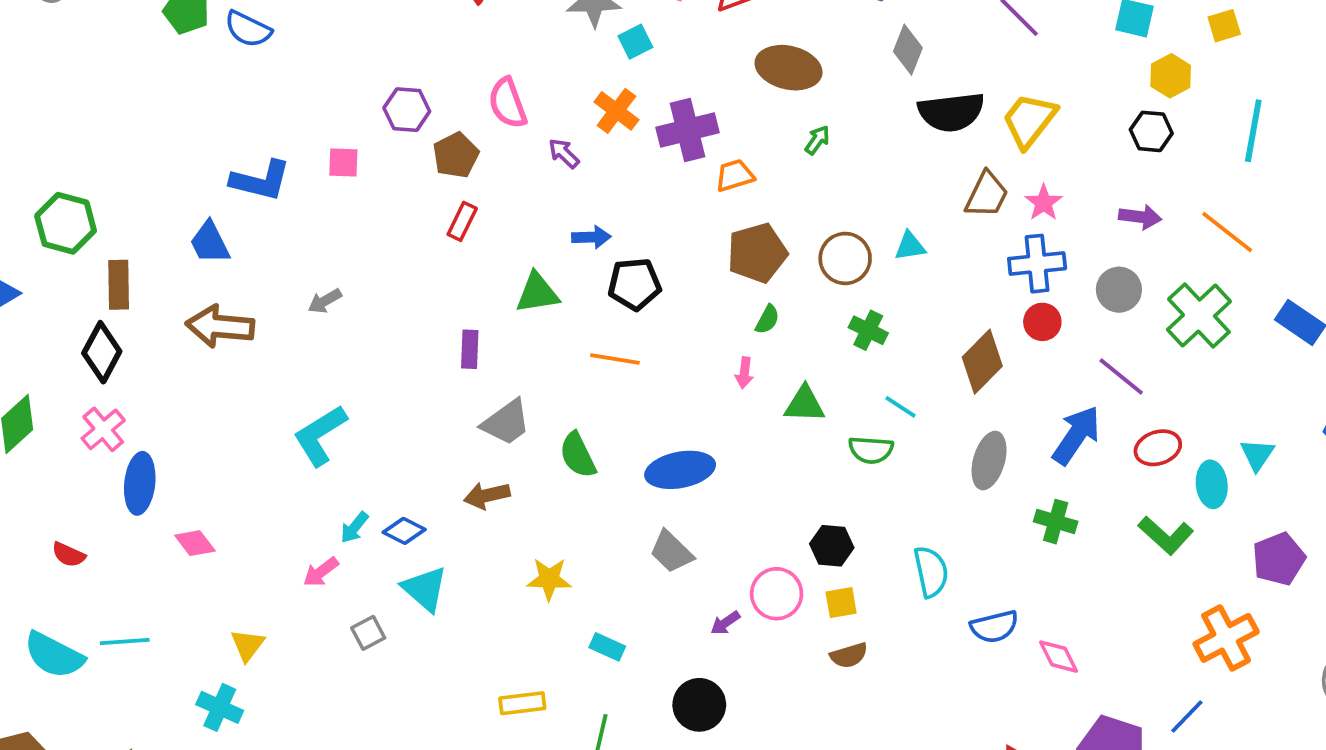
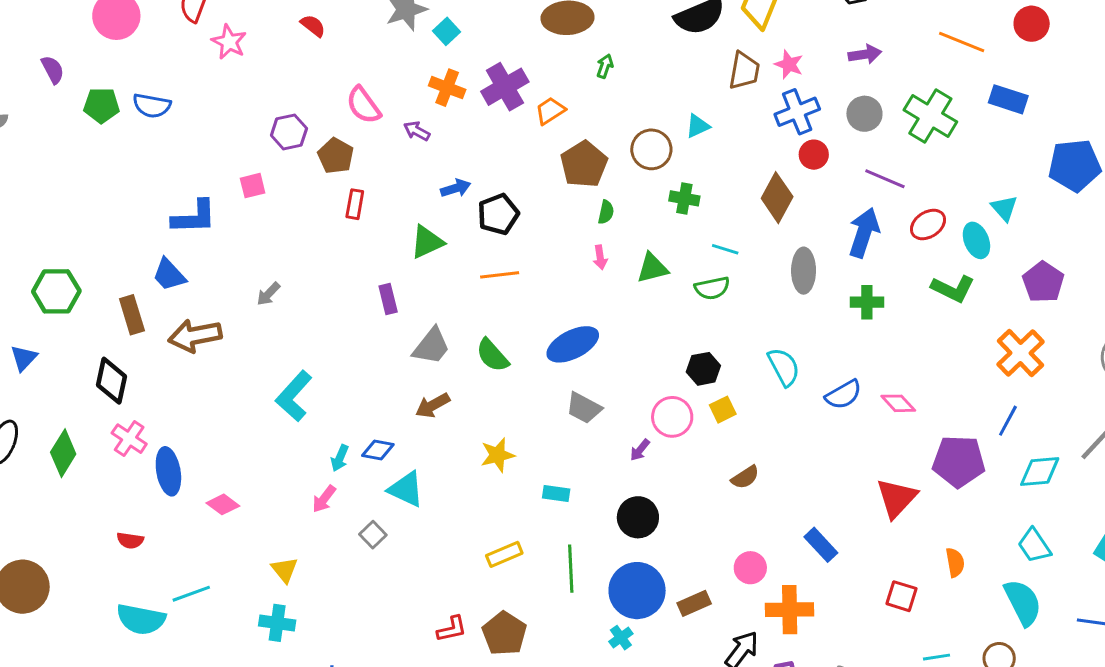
orange line: (1227, 232) -> (962, 42), moved
brown rectangle: (119, 285) -> (132, 315), moved
brown semicircle: (849, 655) -> (745, 477), moved

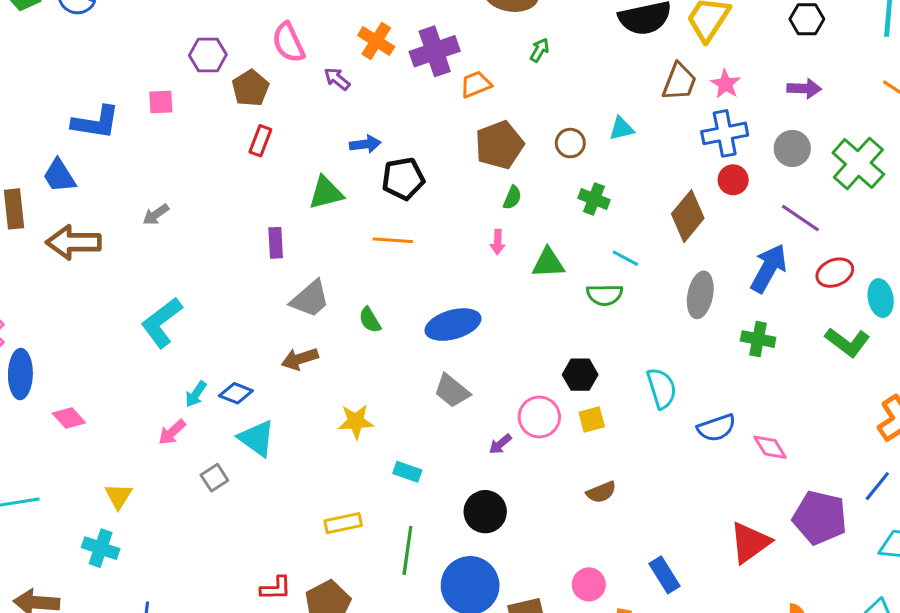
brown circle: (651, 149) -> (570, 143), size x0.7
green semicircle: (492, 355) -> (370, 320), size x0.7

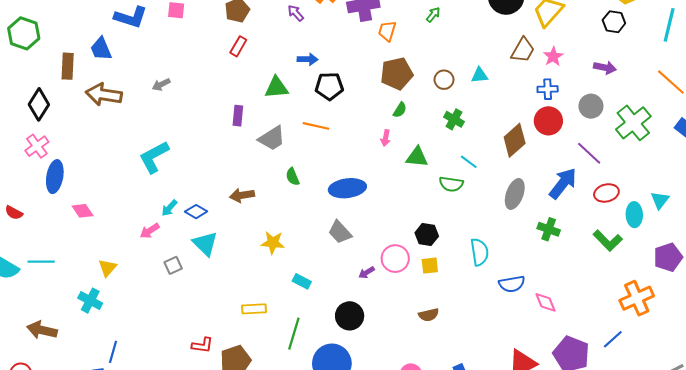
orange trapezoid: (476, 84) -> (387, 31), turned -60
blue cross: (725, 133) -> (548, 89), size x0.7
red circle: (733, 180) -> (548, 121), size x1.4
gray trapezoid: (310, 299) -> (272, 138), moved

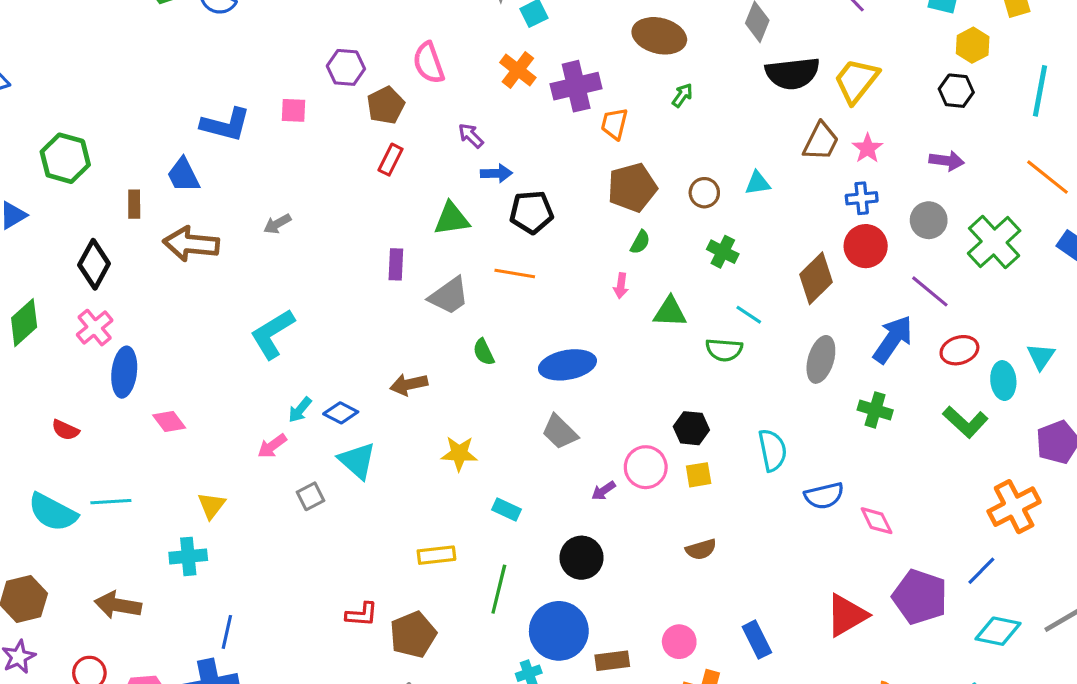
purple arrow: (296, 13) -> (471, 136), moved
brown rectangle: (68, 66) -> (134, 204), size x0.7
cyan cross: (90, 301) -> (188, 556), turned -30

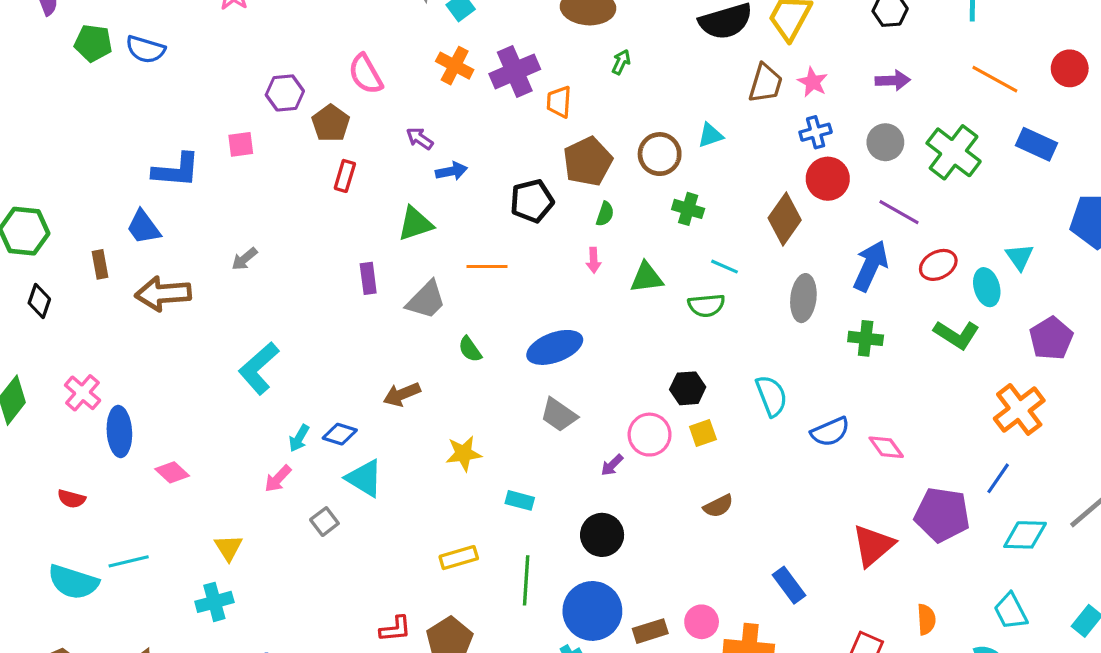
brown circle: (704, 193) -> (660, 154), size x1.4
black pentagon: (531, 212) -> (532, 201), moved
black diamond: (94, 264) -> (39, 301), moved, size x0.7
pink circle: (679, 642) -> (702, 622), moved

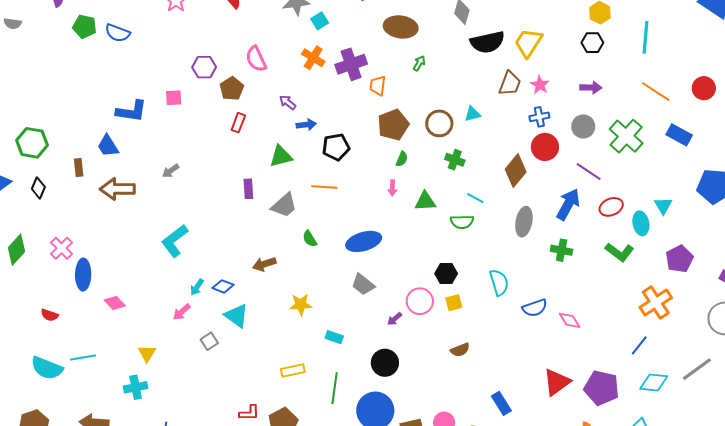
black pentagon: (532, 201) -> (336, 147), moved
purple pentagon: (942, 515) -> (602, 388), moved

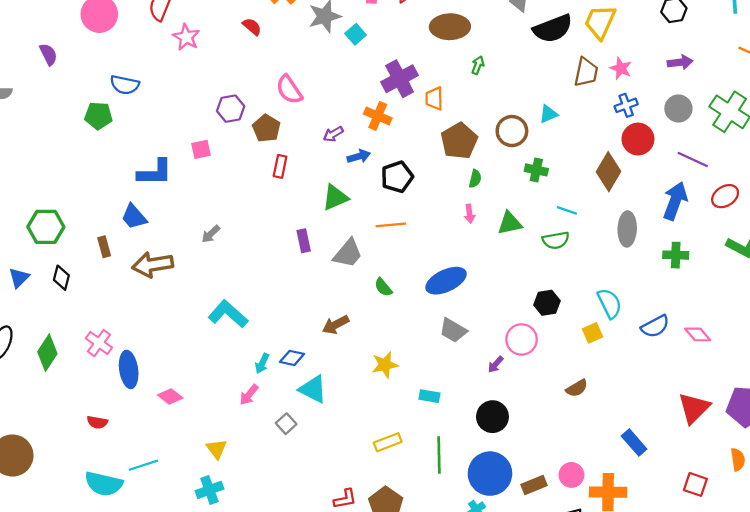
green pentagon: (85, 27) -> (98, 116), moved
orange cross: (313, 58) -> (378, 116), moved
purple arrow: (288, 102) -> (333, 134), turned -60
cyan L-shape: (175, 241) -> (228, 314), turned 88
yellow square: (454, 303) -> (593, 333), moved

